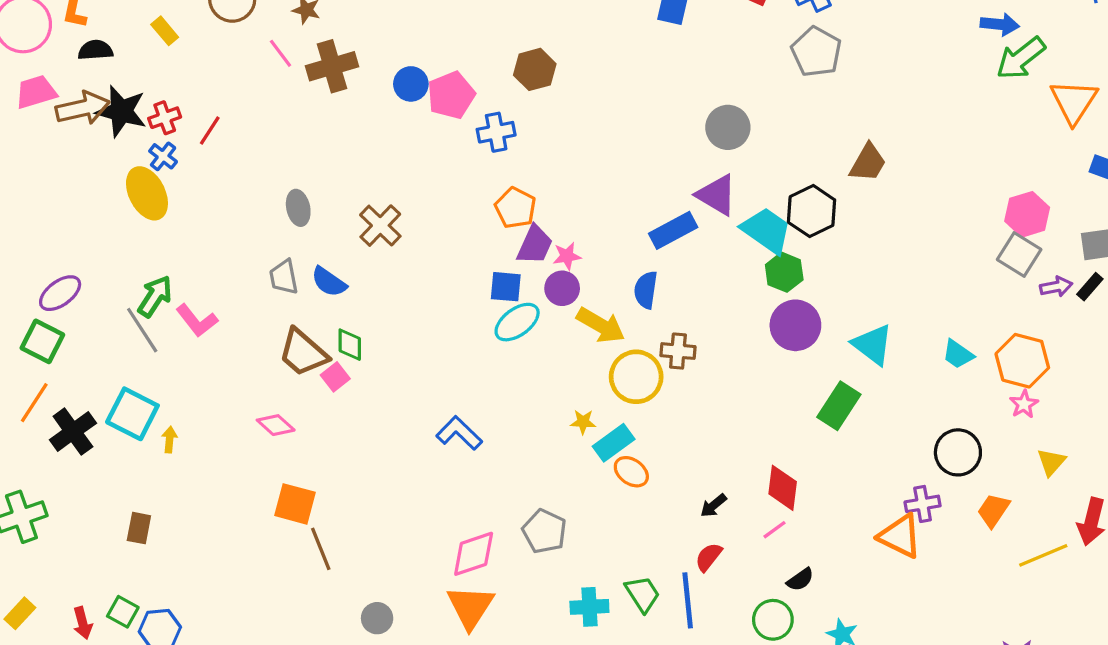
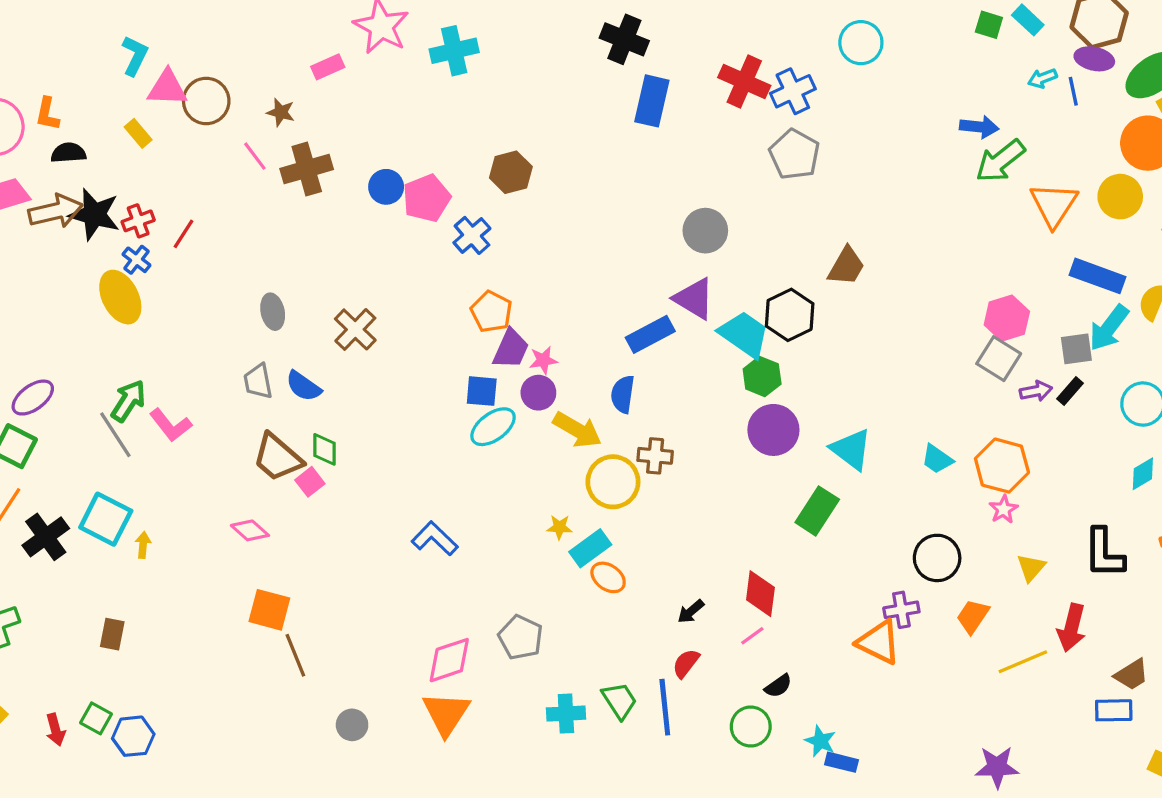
blue cross: (496, 132) -> (472, 235), turned -30

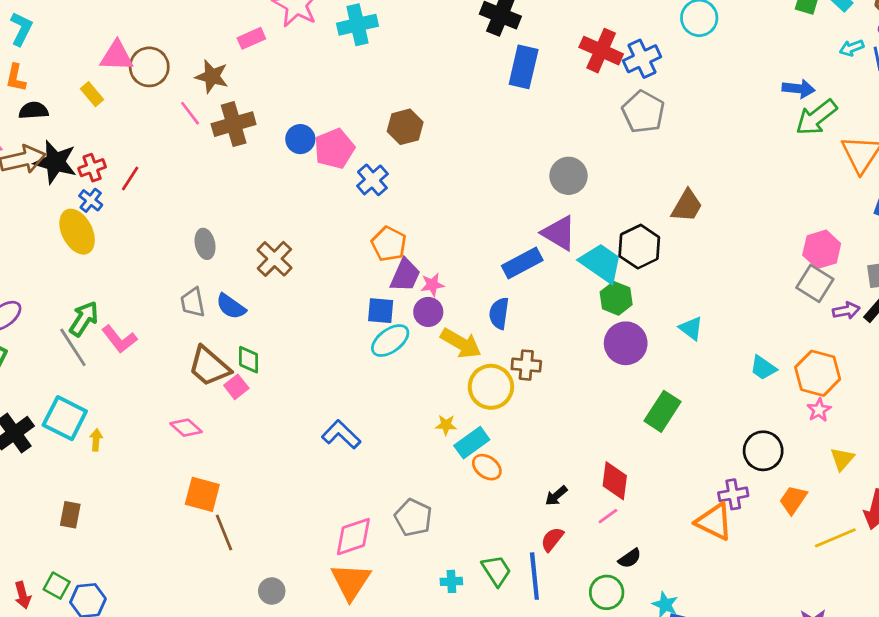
cyan L-shape: (135, 56) -> (21, 29), moved
brown star: (281, 112) -> (212, 76), size x1.4
cyan triangle: (851, 449) -> (691, 328), moved, size x0.7
cyan cross: (566, 714) -> (451, 581), size x0.7

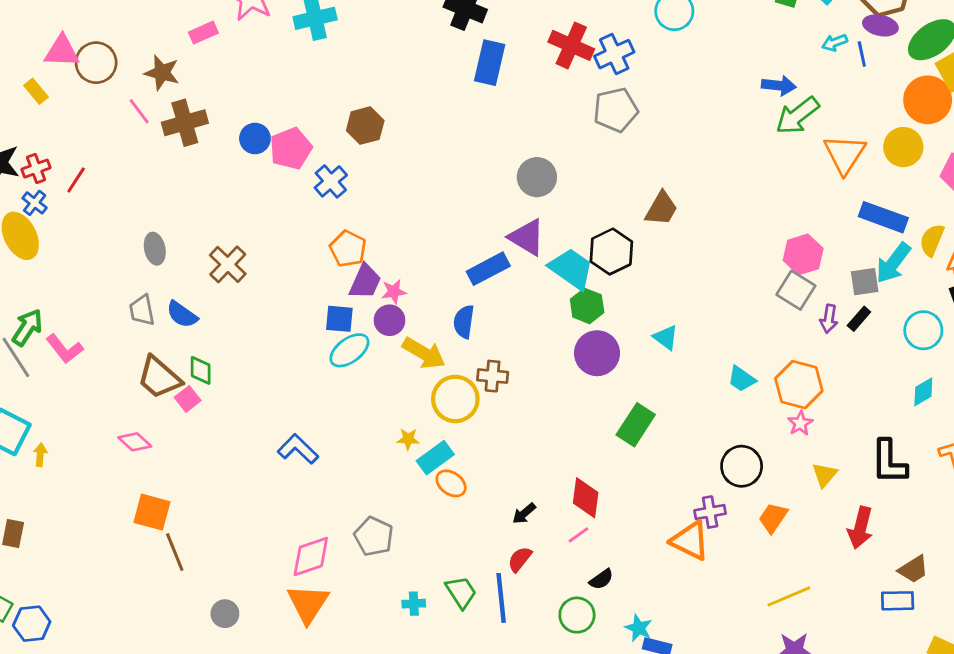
gray pentagon: (643, 112) -> (616, 110), turned 30
purple arrow: (846, 311) -> (829, 319), turned 110
yellow line: (835, 538) -> (789, 596), moved

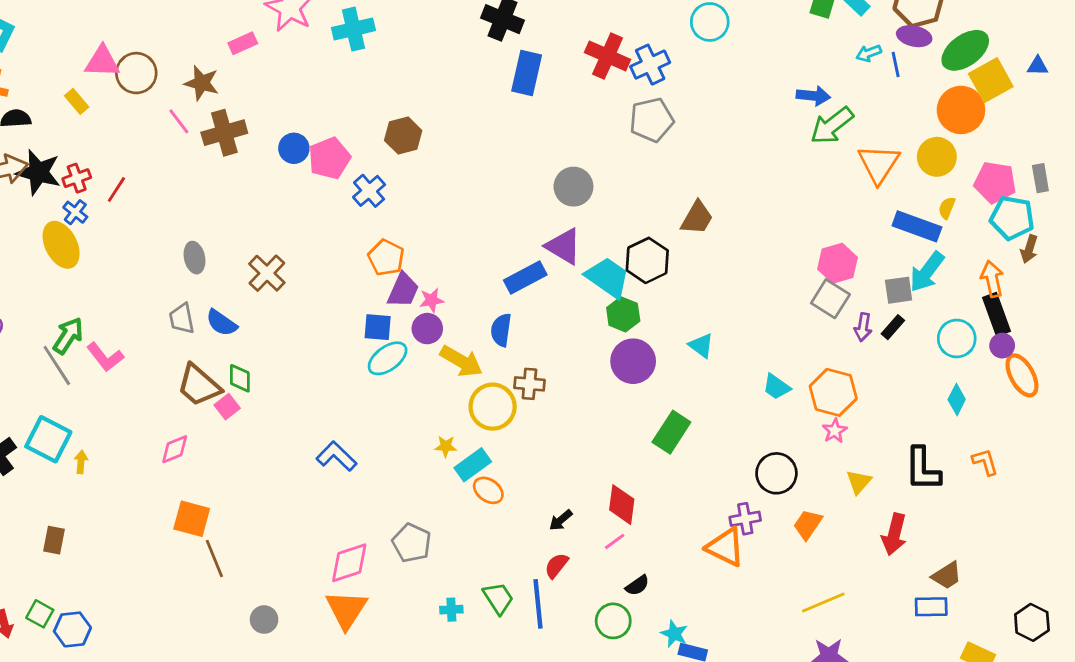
yellow semicircle: (932, 240) -> (947, 208), moved, size x0.7
cyan diamond: (923, 392) -> (957, 400), turned -32
pink diamond: (135, 442) -> (175, 449), turned -64

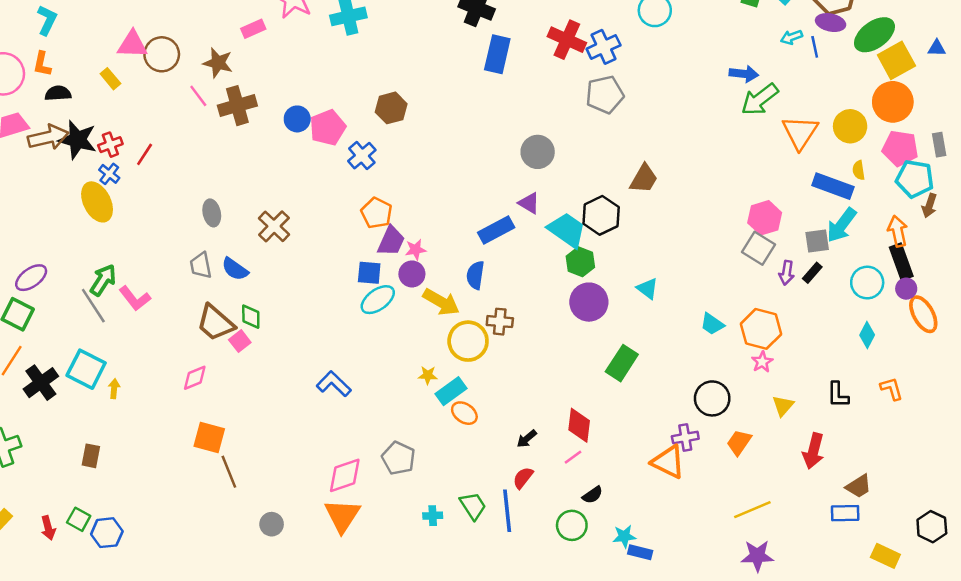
orange circle: (961, 110) -> (893, 102), moved
yellow semicircle: (947, 208) -> (859, 170), turned -30
purple triangle: (564, 246) -> (529, 203), size x0.7
black L-shape: (923, 469) -> (838, 395), size x0.7
cyan star: (674, 634) -> (624, 536), turned -30

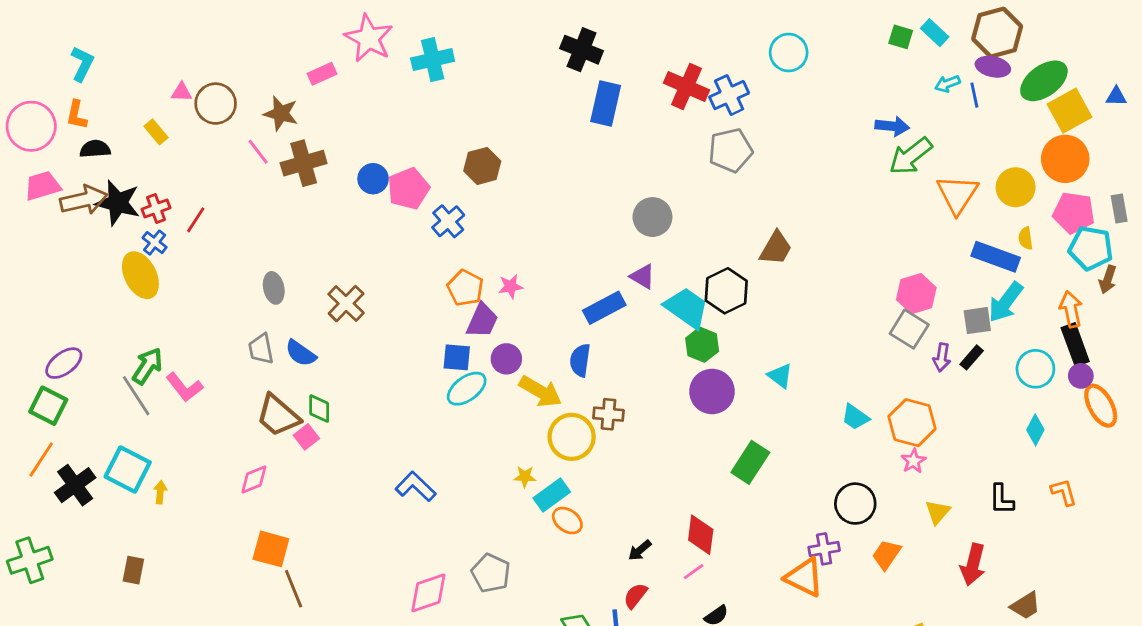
pink triangle: (132, 45) -> (182, 92), size x0.6
pink star: (416, 250) -> (511, 287), moved

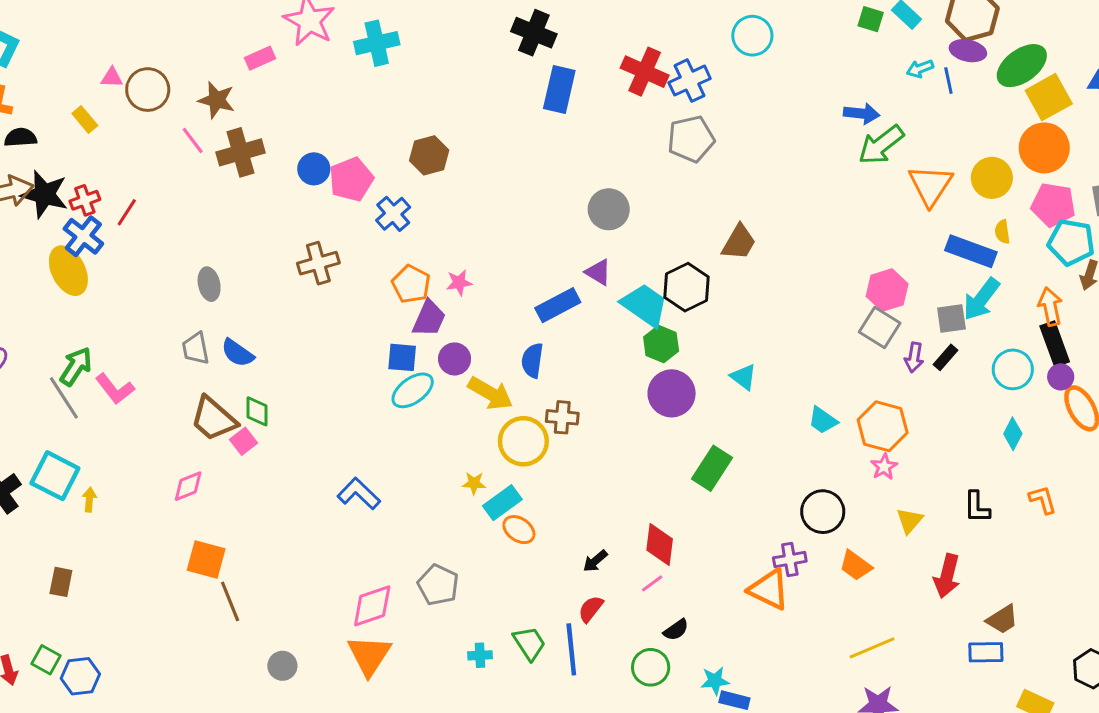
blue cross: (155, 243) -> (83, 236), size x1.5
brown cross: (346, 304) -> (318, 263), moved, turned 30
orange trapezoid: (886, 555) -> (856, 565), turned -88

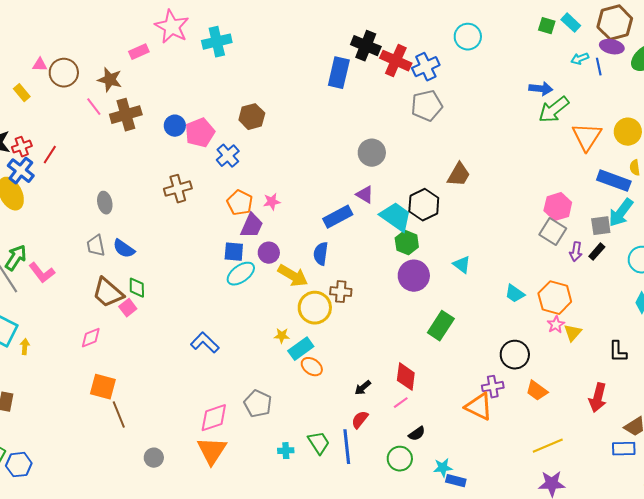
black cross: (534, 33) -> (366, 46), moved
yellow triangle: (910, 521) -> (573, 333), moved

